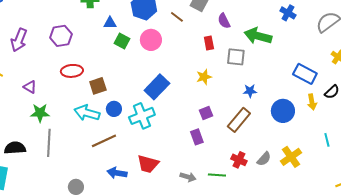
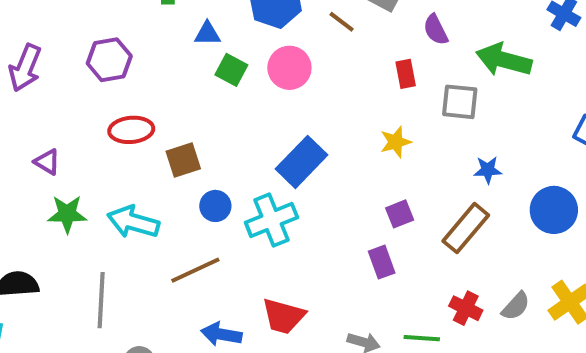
cyan arrow: (87, 113) -> (133, 222), moved
gray line: (49, 143) -> (101, 300), moved

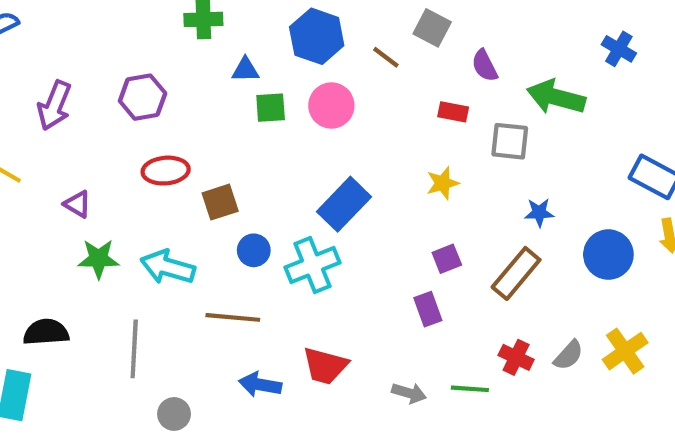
green square: (231, 70) -> (271, 108), turned -32
red rectangle: (406, 74) -> (453, 112), turned -68
brown line: (195, 270) -> (233, 317), turned 30

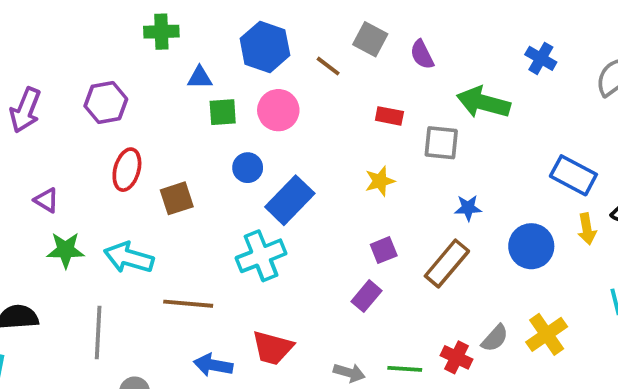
purple semicircle: (485, 66) -> (422, 55), moved
red ellipse: (166, 171) -> (127, 170), turned -69
blue circle: (254, 250) -> (248, 168), moved
purple rectangle: (428, 309) -> (366, 296), turned 60
red cross: (516, 357) -> (457, 357), moved

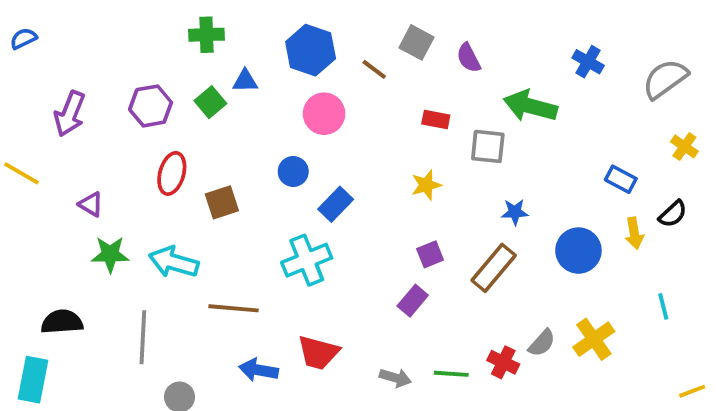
green square: (223, 112) -> (210, 102), moved, turned -36
blue rectangle: (573, 175) -> (621, 179), size x0.7
blue rectangle: (290, 200) -> (336, 204), size x0.7

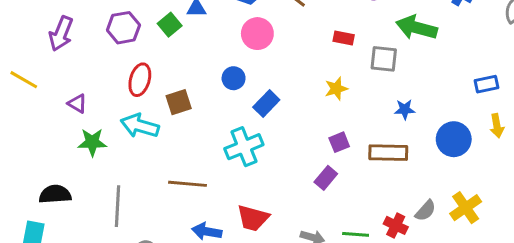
blue rectangle: (621, 179) -> (486, 84), turned -40
cyan arrow: (174, 262) -> (140, 126), moved
brown rectangle: (494, 268) -> (388, 153), turned 51

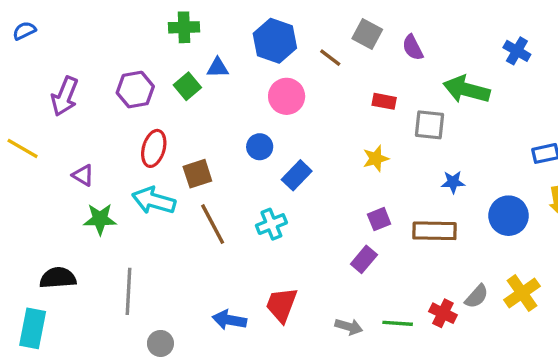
cyan cross: (244, 147) -> (271, 224), size x0.7
brown line: (187, 184) -> (213, 224), moved, turned 57
red trapezoid: (253, 218) -> (282, 305), turned 96

